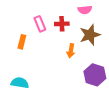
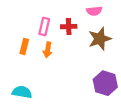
pink rectangle: (40, 24) -> (44, 27), turned 35
orange arrow: (71, 51) -> (48, 50), moved

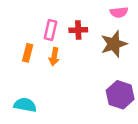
pink semicircle: (94, 11) -> (119, 12), moved

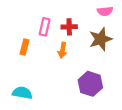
orange arrow: (54, 57) -> (63, 50), moved
purple hexagon: (120, 95) -> (90, 84), moved

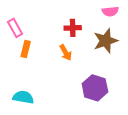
pink rectangle: (45, 27) -> (15, 28), moved, turned -42
orange arrow: (63, 50) -> (66, 53), turned -40

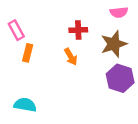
purple hexagon: (95, 88) -> (120, 78), moved

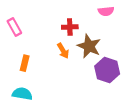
brown star: (114, 44) -> (89, 46), moved, turned -30
orange rectangle: (28, 53) -> (25, 63), moved

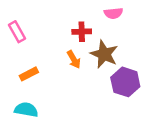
pink semicircle: (106, 11) -> (113, 13), moved
orange rectangle: (25, 63) -> (29, 74), turned 49

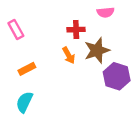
brown star: (104, 54) -> (97, 50), turned 30
cyan semicircle: (26, 110) -> (24, 102), turned -75

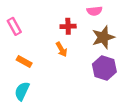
brown star: (97, 50) -> (103, 37), moved
orange rectangle: (27, 69) -> (24, 61), turned 56

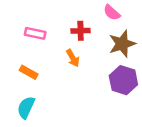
pink semicircle: (94, 11) -> (112, 13), turned 48
pink rectangle: (14, 26) -> (35, 33), moved, turned -49

